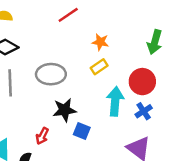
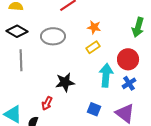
gray ellipse: (51, 74) -> (53, 36), moved
blue square: (82, 131) -> (94, 109), moved

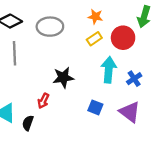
red circle: (128, 59) -> (123, 38), moved

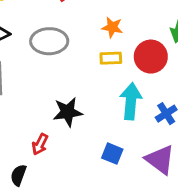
yellow rectangle: (94, 39) -> (111, 58), turned 32

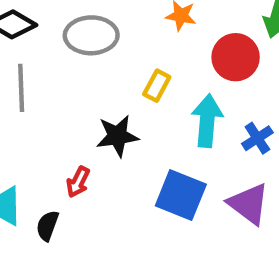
yellow rectangle: (111, 58) -> (157, 86), moved, turned -60
blue square: (112, 154) -> (181, 195), size x1.6

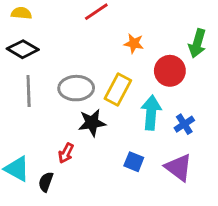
gray ellipse: (91, 35) -> (76, 88), moved
yellow rectangle: (157, 86) -> (118, 90), size x1.5
blue square: (181, 195) -> (134, 162), size x0.6

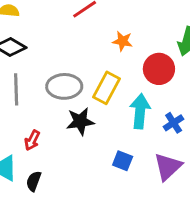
red arrow: (66, 153) -> (32, 140), moved
purple triangle: (179, 167) -> (168, 167), turned 40

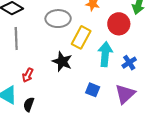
gray ellipse: (64, 86) -> (58, 19), moved
black star: (80, 121) -> (62, 62), turned 30

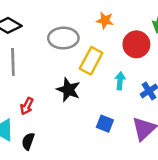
cyan arrow: (105, 54) -> (120, 81), size x0.6

